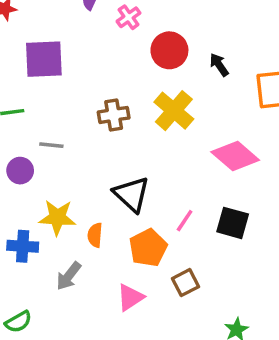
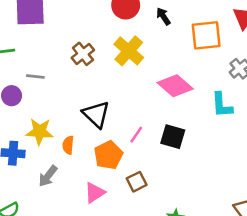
brown cross: (114, 115) -> (83, 54), turned -30

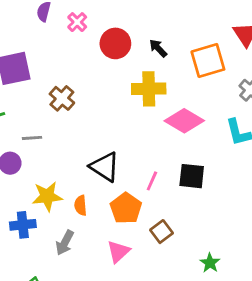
yellow cross: (129, 51) -> (149, 89), moved, turned -32
brown cross: (83, 54) -> (62, 98), moved

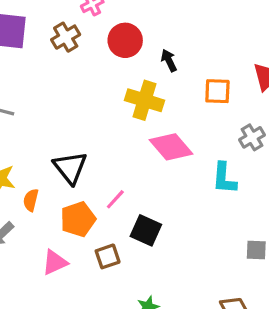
orange square: (208, 60) -> (217, 91), size x0.7
brown cross: (62, 98) -> (66, 37), moved
black square: (192, 176) -> (146, 230), moved

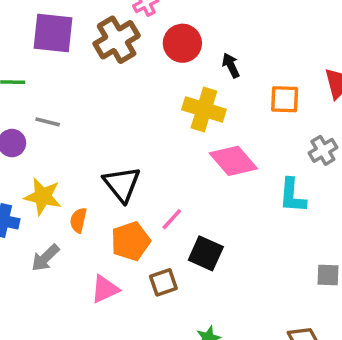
brown cross: (66, 37) -> (117, 40), size x1.4

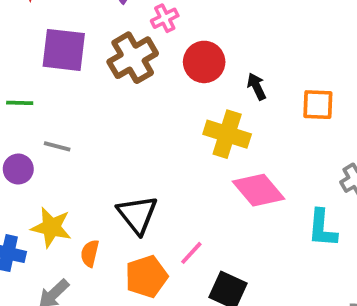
orange square: (285, 99) -> (318, 105), moved

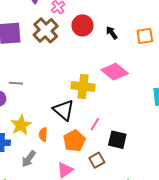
yellow cross: (227, 134) -> (83, 86), moved
pink diamond: (259, 190) -> (115, 72), moved
yellow star: (51, 227) -> (21, 125), turned -30

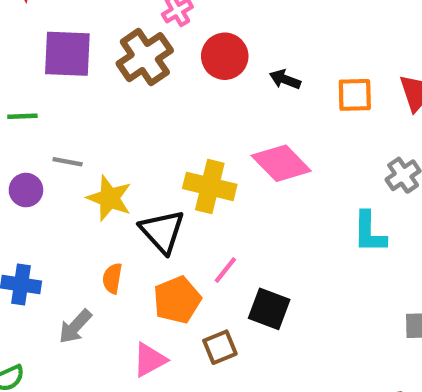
black arrow: (112, 33) -> (285, 79), turned -40
yellow star: (21, 125) -> (109, 198), moved, turned -30

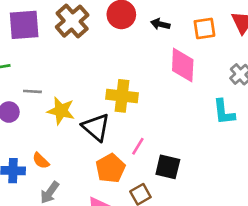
pink diamond: (281, 163) -> (183, 65), moved, turned 54
orange semicircle: (112, 278) -> (41, 161), moved, turned -48

